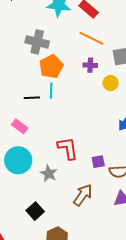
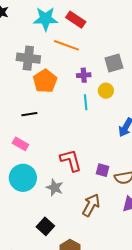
orange line: (91, 38) -> (67, 45), moved
cyan line: (51, 91) -> (86, 102), moved
purple square: (98, 162) -> (103, 170), turned 32

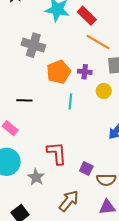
orange line: (67, 45) -> (98, 42), moved
orange pentagon: (45, 81) -> (59, 72), moved
cyan line: (86, 102) -> (70, 101), moved

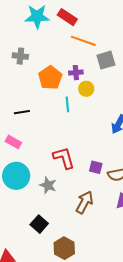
gray cross: (33, 45) -> (20, 56), size x0.7
yellow circle: (104, 91) -> (86, 89), moved

